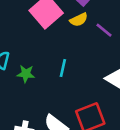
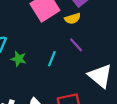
purple line: (104, 30) -> (76, 45), moved

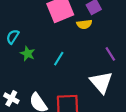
purple line: (76, 45) -> (110, 54), moved

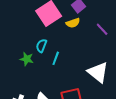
cyan semicircle: (13, 37) -> (41, 46), moved
purple line: (110, 54) -> (102, 29), moved

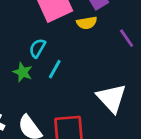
green star: (27, 59) -> (23, 72), moved

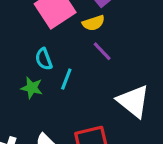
purple line: (127, 38) -> (102, 51), moved
cyan semicircle: (37, 48) -> (44, 59), turned -42

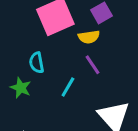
cyan line: (66, 79) -> (68, 87), moved

